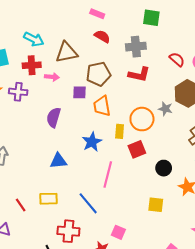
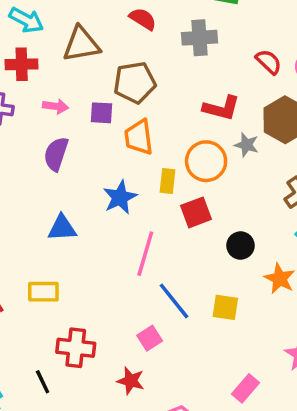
red L-shape: (139, 74) -> (221, 108), moved
pink arrow: (52, 77) -> (56, 106), moved
blue line: (88, 203) -> (174, 301), moved
pink square: (118, 232) -> (150, 338), moved, turned 32

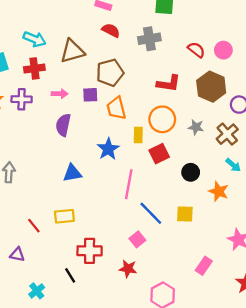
gray star: (247, 145) -> (196, 127), moved

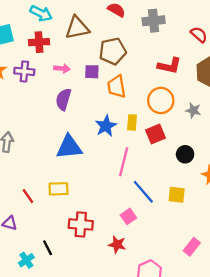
yellow rectangle: (138, 135) -> (132, 122), moved
blue triangle: (72, 173) -> (69, 147), size x1.4
black line: (70, 275) -> (48, 248), moved

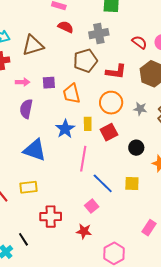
brown pentagon: (113, 51) -> (85, 61), moved
blue triangle: (69, 147) -> (35, 150), turned 30

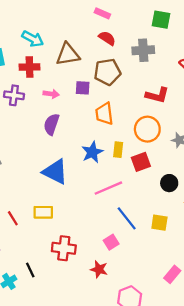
brown pentagon: (85, 61) -> (107, 72), moved
purple square: (49, 83) -> (83, 88), moved
pink line: (83, 159) -> (108, 188), turned 50

